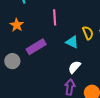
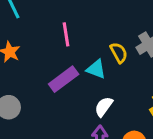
purple rectangle: (36, 47) -> (64, 79), moved

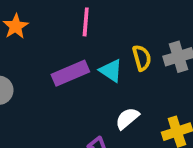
white semicircle: (104, 107) -> (127, 118), moved

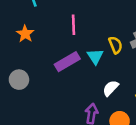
cyan triangle: (111, 71) -> (95, 56), turned 30

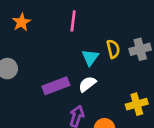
purple rectangle: (67, 62) -> (56, 86), moved
white semicircle: (111, 88) -> (87, 84), moved

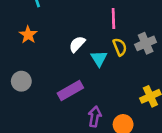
pink line: (73, 21) -> (113, 19), moved
white semicircle: (87, 84) -> (77, 44), moved

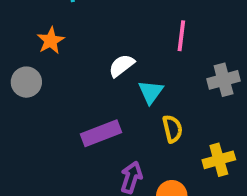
yellow semicircle: (120, 47) -> (172, 129), moved
gray circle: (21, 81) -> (26, 82), moved

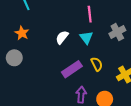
cyan triangle: (151, 92) -> (86, 38), moved
purple rectangle: (101, 133) -> (72, 69), moved

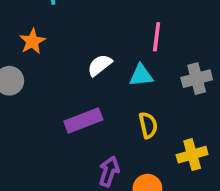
cyan triangle: (86, 38) -> (141, 75), turned 48
purple rectangle: (72, 69) -> (83, 121), moved

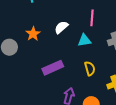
orange star: (32, 41) -> (33, 34), moved
white semicircle: (100, 65) -> (61, 27), moved

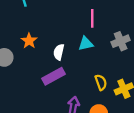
white semicircle: (61, 27) -> (59, 52), moved, turned -32
yellow semicircle: (90, 68) -> (101, 82), moved

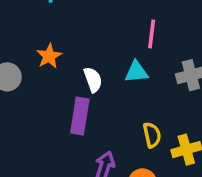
white semicircle: (59, 52) -> (93, 80), turned 140
purple rectangle: (53, 76) -> (80, 116), turned -60

